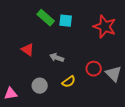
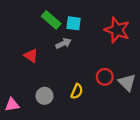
gray arrow: (57, 58) -> (63, 43), moved, turned 136
yellow semicircle: (69, 82) -> (77, 91), turned -32

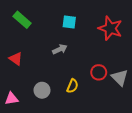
green rectangle: (51, 20) -> (22, 20), moved
gray arrow: (63, 43) -> (60, 49), moved
red triangle: (31, 56) -> (16, 59), moved

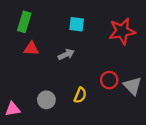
green rectangle: (22, 20) -> (24, 22), turned 66
red star: (110, 28) -> (122, 31), turned -30
red triangle: (16, 59) -> (31, 49), moved, turned -32

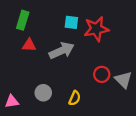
red star: (122, 31) -> (96, 29), moved
gray arrow: (66, 54) -> (62, 51), size x1.6
yellow semicircle: (80, 95) -> (75, 98), moved

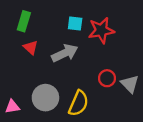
red triangle: (29, 45) -> (31, 47), turned 40
gray circle: (43, 93) -> (45, 98), size x1.5
yellow semicircle: (75, 98) -> (78, 103), size x1.6

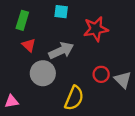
cyan square: (75, 24) -> (61, 12), moved
gray circle: (45, 98) -> (43, 73), moved

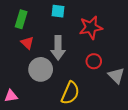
gray arrow: (61, 51) -> (58, 48), turned 115
red circle: (101, 74) -> (94, 61), moved

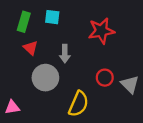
cyan square: (58, 11) -> (52, 17), moved
gray arrow: (58, 48) -> (65, 54), size x0.7
red circle: (94, 61) -> (105, 78), moved

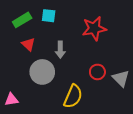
green rectangle: (24, 22) -> (22, 20), turned 42

